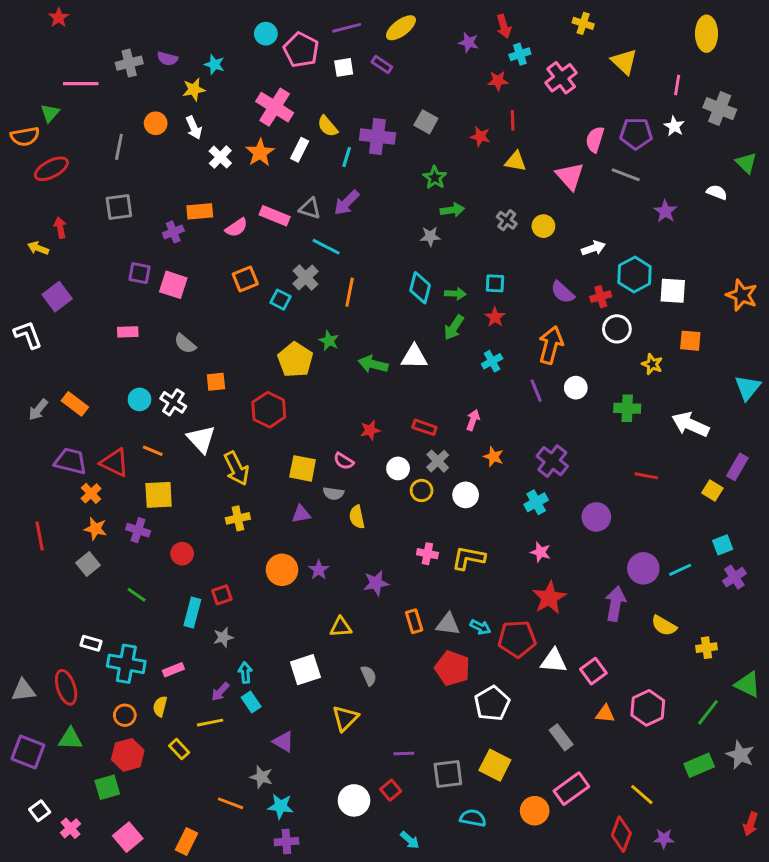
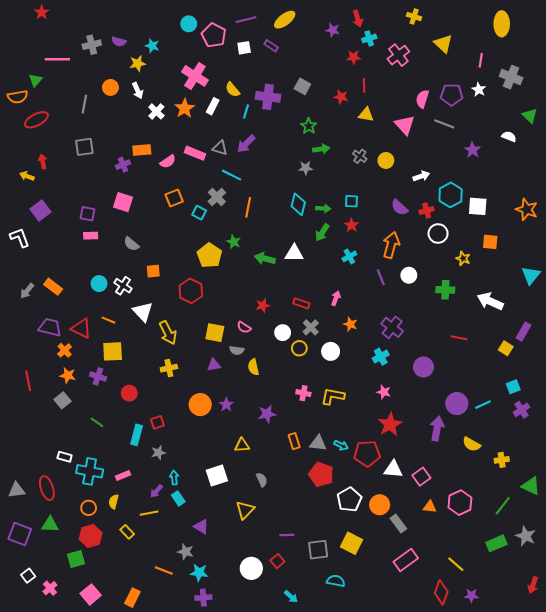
purple square: (140, 273) -> (88, 214), moved
orange circle: (535, 811) -> (380, 505), moved

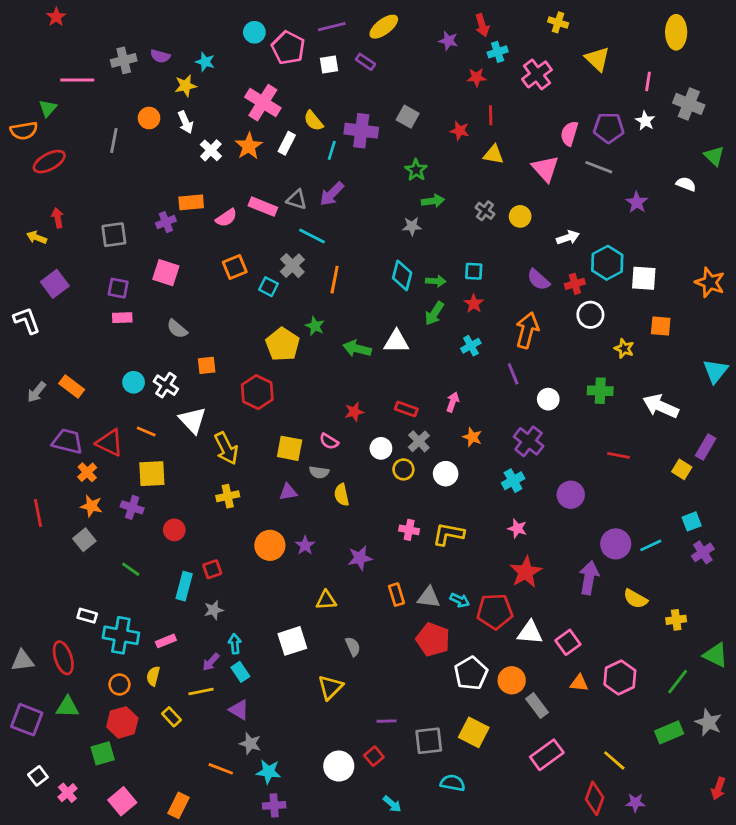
gray square: (84, 147) -> (114, 235), moved
white circle: (409, 275) -> (548, 399), moved
purple triangle: (201, 527) -> (239, 710), moved

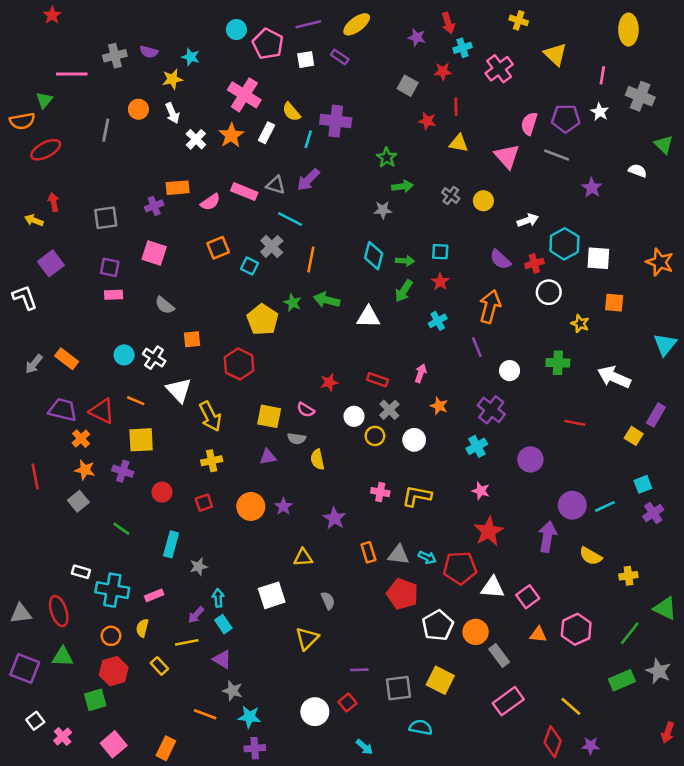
gray square: (408, 117) -> (408, 86), moved
green arrow: (357, 349) -> (327, 300), moved
purple star: (360, 558) -> (334, 518), turned -30
red square: (212, 569) -> (204, 503), moved

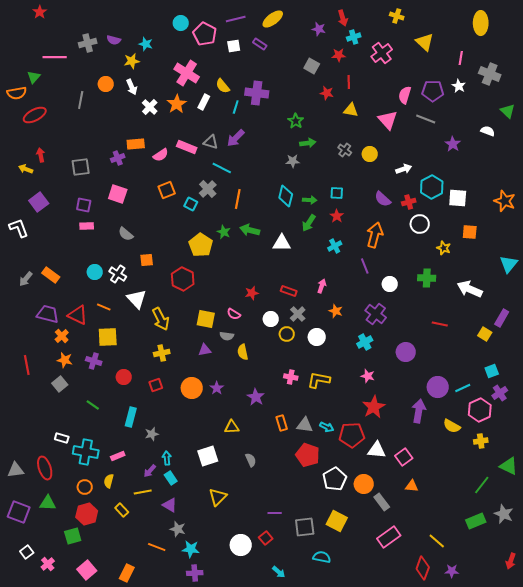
pink hexagon: (576, 629) -> (480, 410), moved
yellow triangle: (307, 638) -> (218, 497), moved

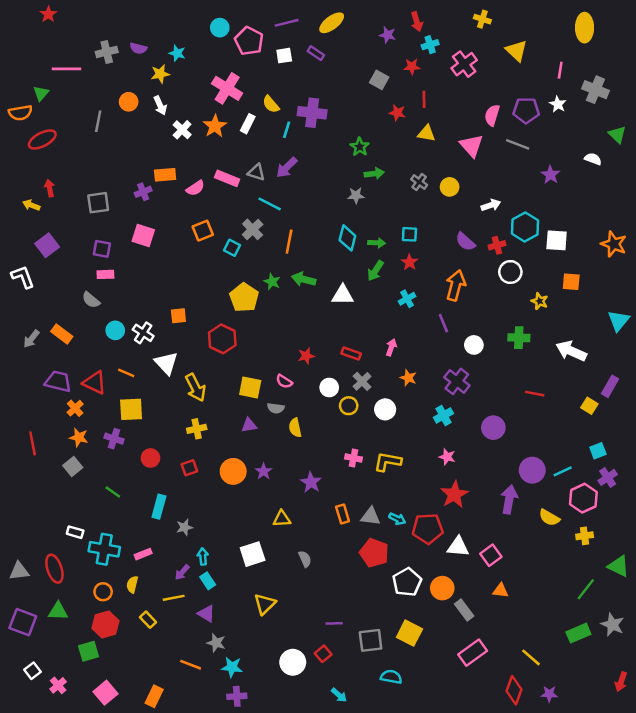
gray semicircle: (126, 234) -> (91, 300), moved

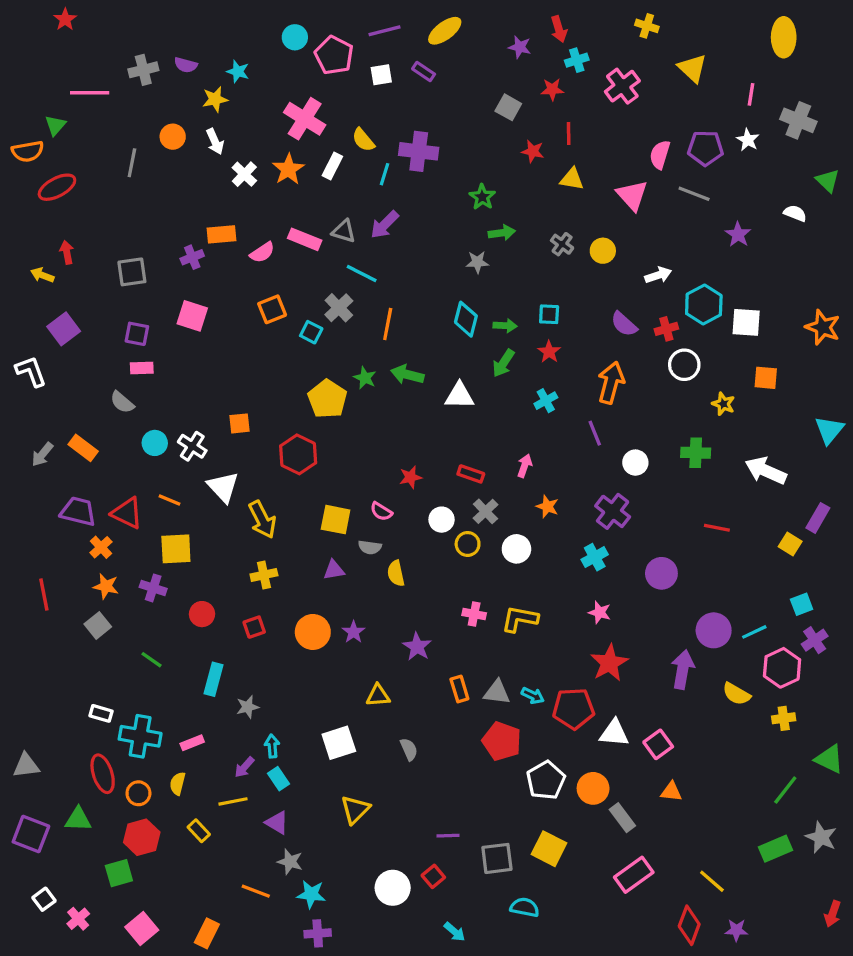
red ellipse: (54, 569) -> (103, 774), moved

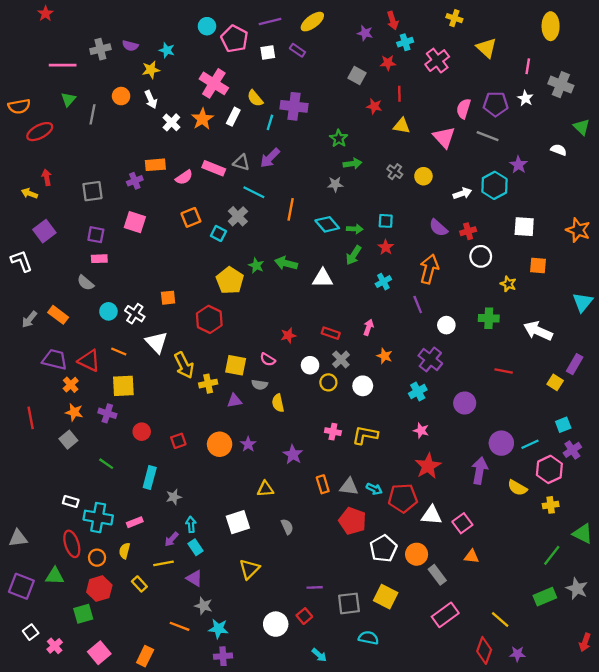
green triangle: (55, 125) -> (68, 99), moved
cyan hexagon: (704, 304) -> (494, 185), moved
cyan diamond: (466, 319) -> (327, 224), turned -55
orange line: (388, 324) -> (291, 209), moved
yellow cross: (264, 575) -> (208, 384), moved

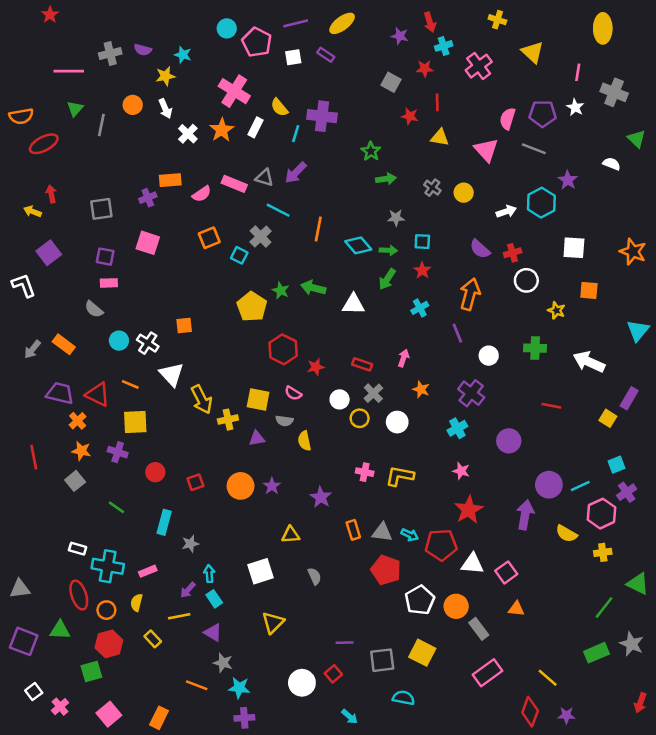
gray star: (335, 184) -> (396, 218), moved
red hexagon: (209, 319) -> (283, 349), moved

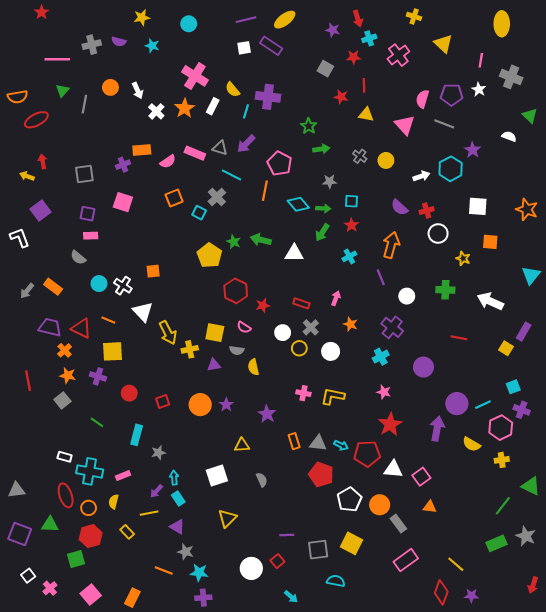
pink pentagon: (257, 42) -> (279, 164), moved
purple rectangle: (326, 55) -> (271, 46), size x1.5
yellow star: (165, 76) -> (142, 17), moved
purple cross: (627, 492) -> (522, 410), turned -35

